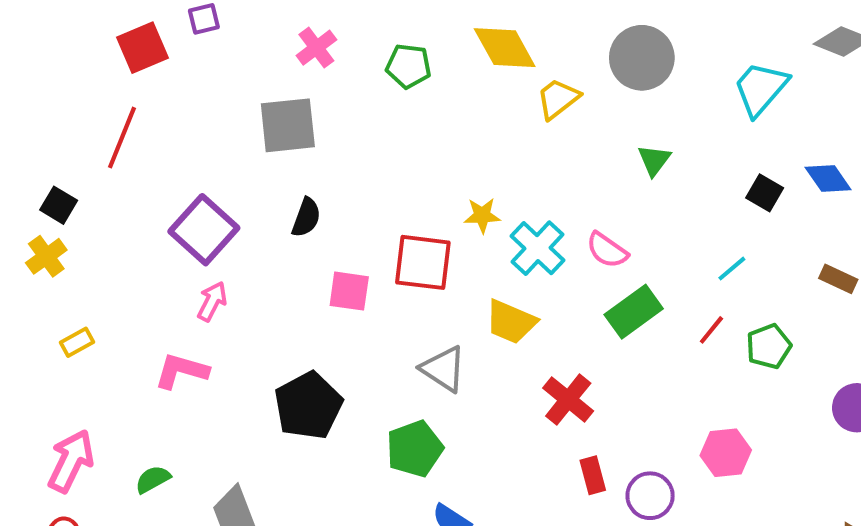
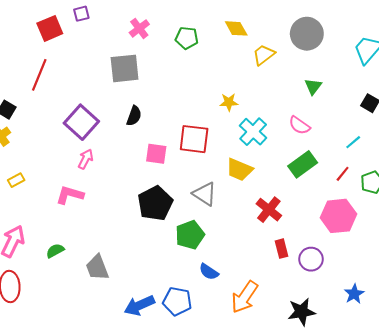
yellow diamond: (505, 48) -> (236, 28), size x0.7
yellow star: (482, 215) -> (229, 102), moved
pink semicircle: (607, 250) -> (299, 125), moved
black pentagon: (308, 406) -> (155, 203), moved
pink hexagon: (726, 453) -> (338, 216), moved, size x1.4

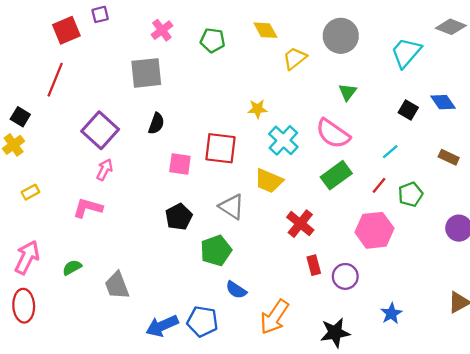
pink semicircle: (299, 125) -> (333, 134), size x1.5
black pentagon: (155, 203) -> (179, 217), size x0.7

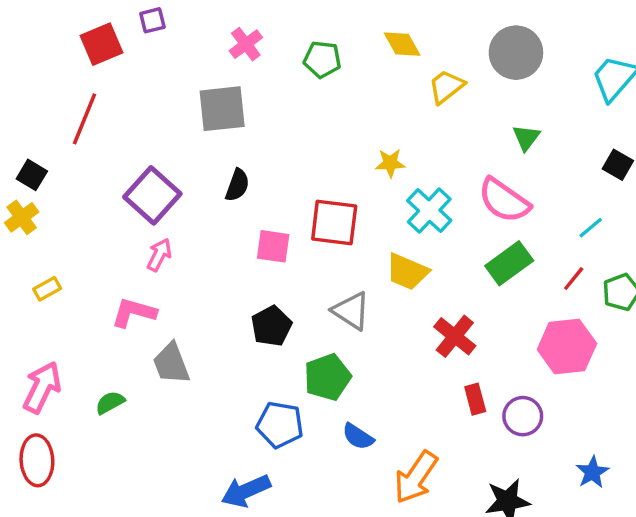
gray trapezoid: (117, 285) -> (171, 363), moved
blue pentagon: (202, 321) -> (280, 425), moved

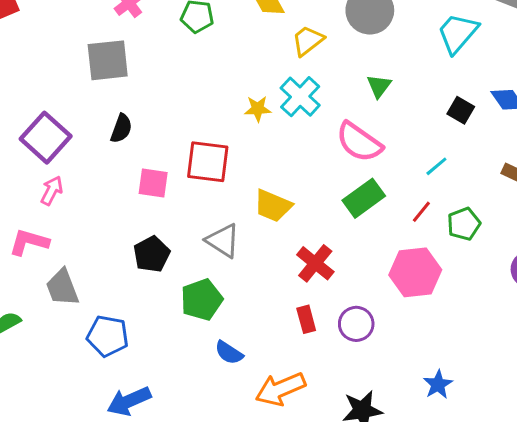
cyan cross: (429, 211) -> (300, 97), moved
red rectangle: (475, 399) -> (306, 319), moved
purple circle: (523, 416) -> (356, 324), moved
blue pentagon: (280, 425) -> (108, 336), moved
orange arrow: (416, 477) -> (280, 389), turned 33

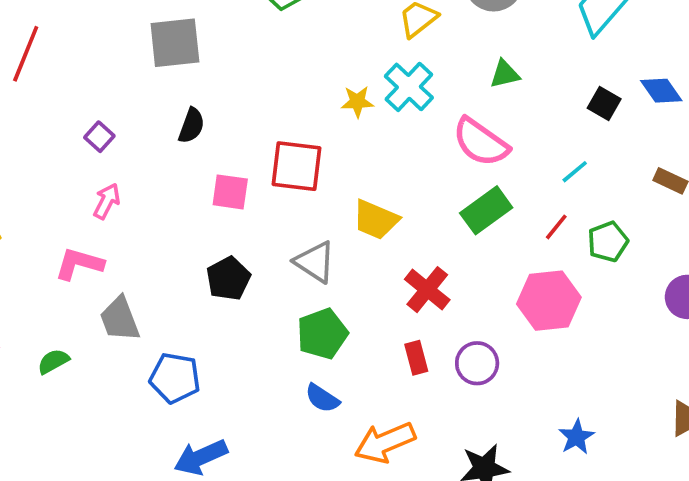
green triangle: (379, 86) -> (505, 74), turned 40
purple square: (46, 138) -> (99, 137), size x0.5
green pentagon: (202, 300) -> (322, 334), moved

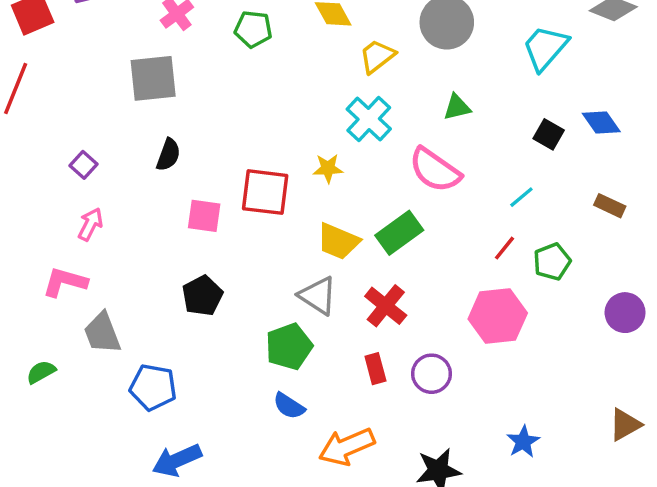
yellow star: (357, 102) -> (328, 168), moved
green rectangle: (486, 210) -> (399, 233), moved
gray triangle: (315, 262) -> (318, 296), moved

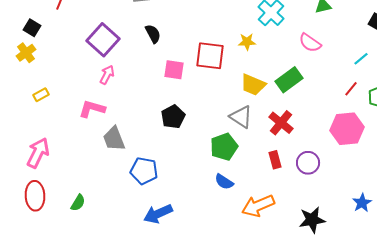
black semicircle: (168, 155) -> (153, 34), turned -48
purple square: (84, 165) -> (103, 40), size x2.0
pink semicircle: (435, 170) -> (310, 43), size x0.7
green semicircle: (41, 372) -> (78, 203), moved, turned 150

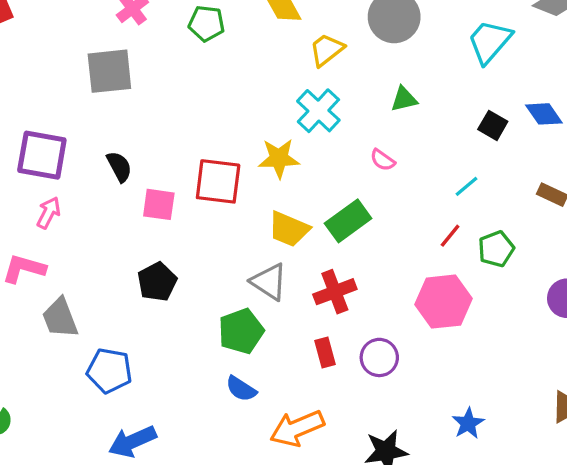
black semicircle: (153, 34) -> (119, 167), moved
purple square: (103, 40) -> (42, 155), turned -32
yellow star: (247, 42) -> (279, 158), size x1.4
pink semicircle: (310, 43) -> (383, 160), size x0.7
red cross: (281, 123) -> (335, 292), turned 30

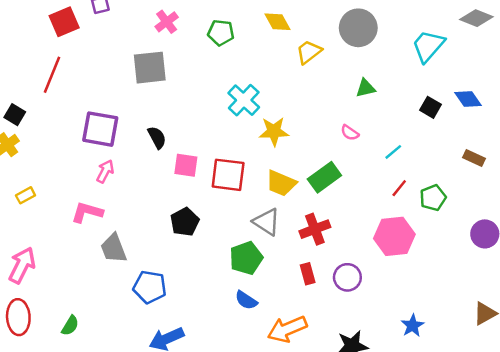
cyan cross: (318, 111) -> (244, 100), moved
red square: (218, 181) -> (228, 175), moved
cyan line: (466, 186) -> (393, 152), moved

